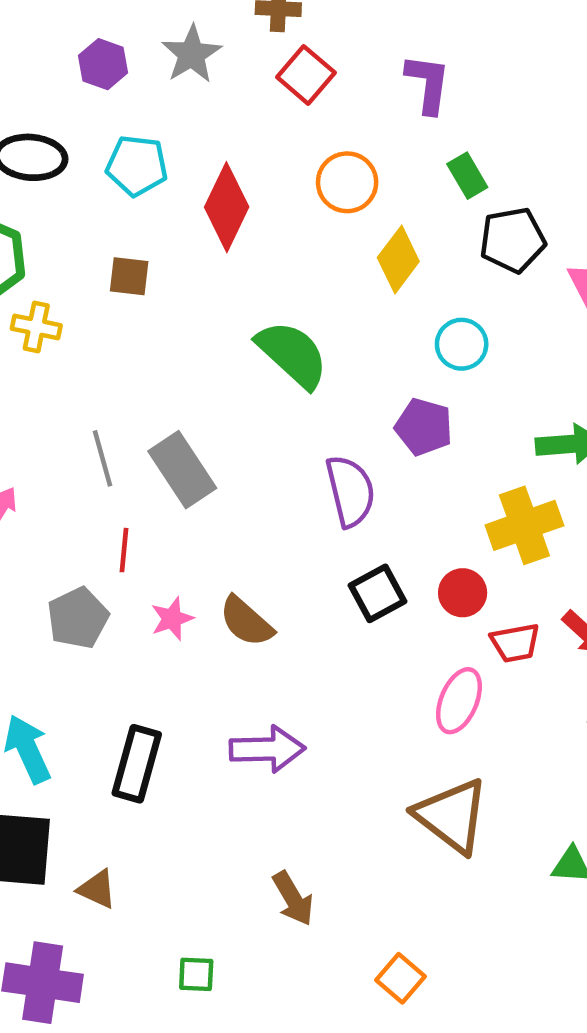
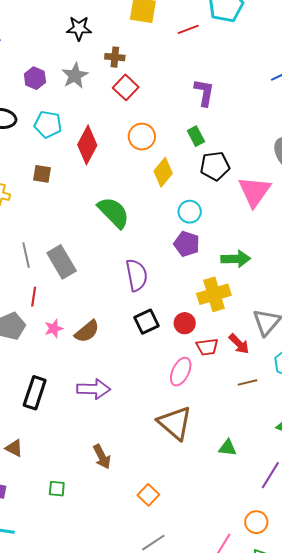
purple L-shape: (428, 84) -> (204, 93), moved
purple pentagon: (424, 427) -> (187, 244), moved
brown semicircle: (246, 622) -> (87, 331), turned -84

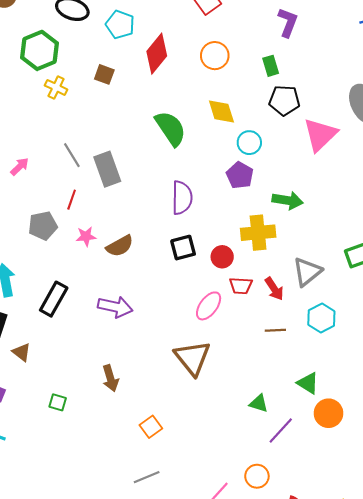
yellow diamond: (163, 172) -> (221, 112), moved, turned -68
gray line: (26, 255) -> (72, 155), turned -30
green triangle: (228, 448) -> (259, 403), moved

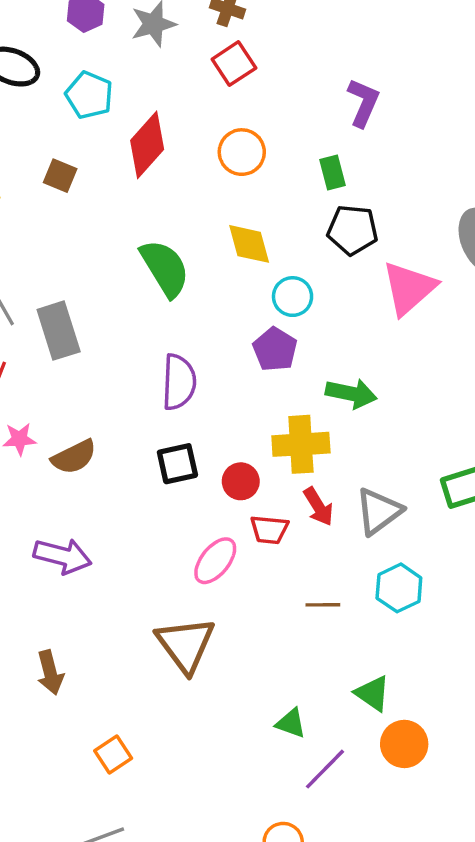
red arrow: (274, 289) -> (318, 507), moved

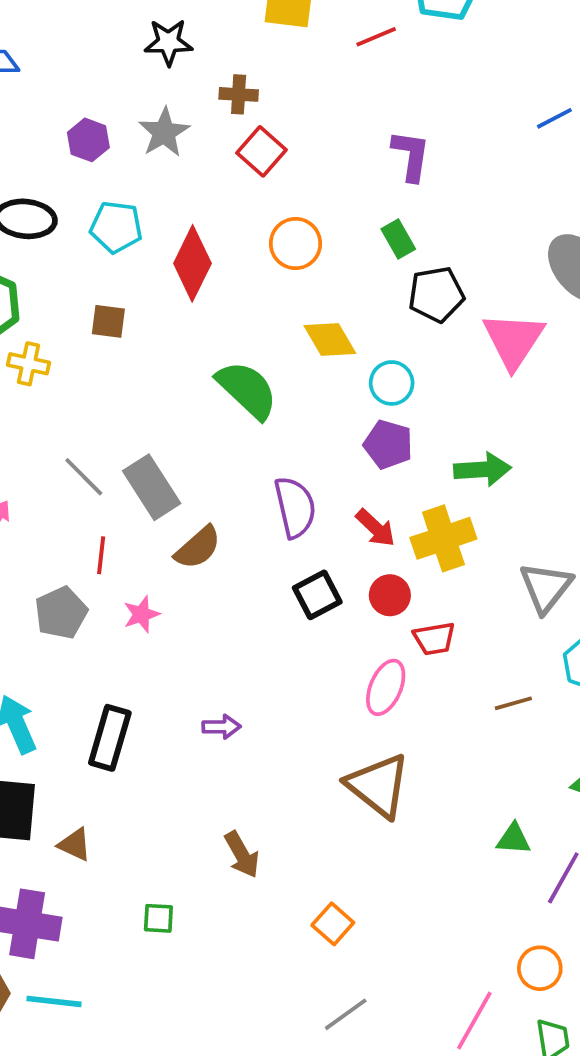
brown semicircle: (74, 457) -> (198, 548), moved
red arrow: (318, 507) -> (375, 528), moved
purple arrow: (63, 556) -> (221, 727), size x0.6

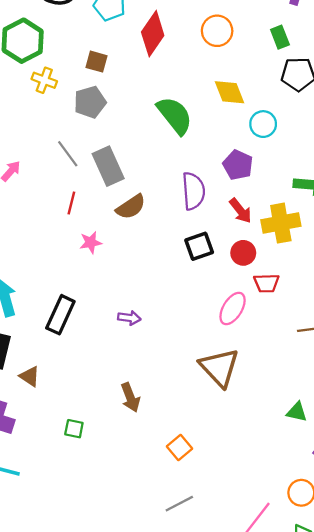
purple pentagon: (388, 444) -> (238, 165), moved
gray pentagon: (61, 613) -> (90, 102), moved

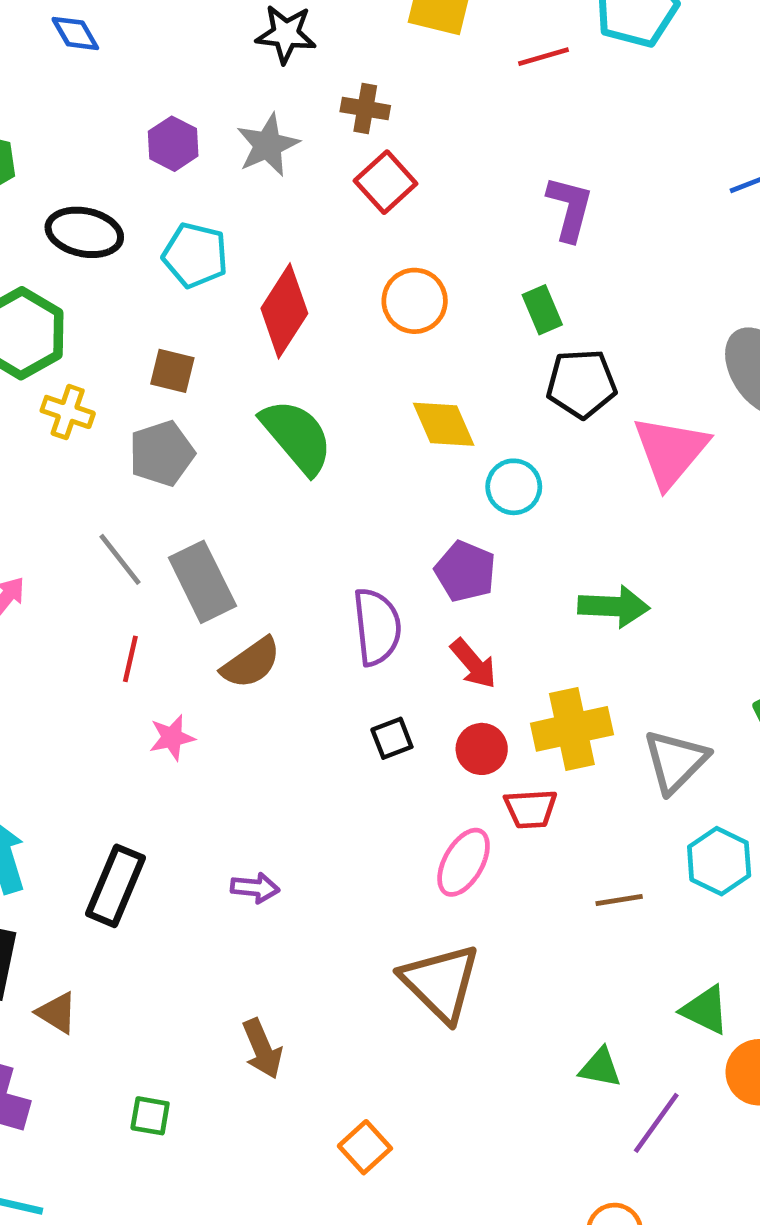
green semicircle: (175, 115) -> (297, 436), moved
yellow cross: (281, 223) -> (572, 729), moved
black square: (199, 246) -> (392, 738), size x0.7

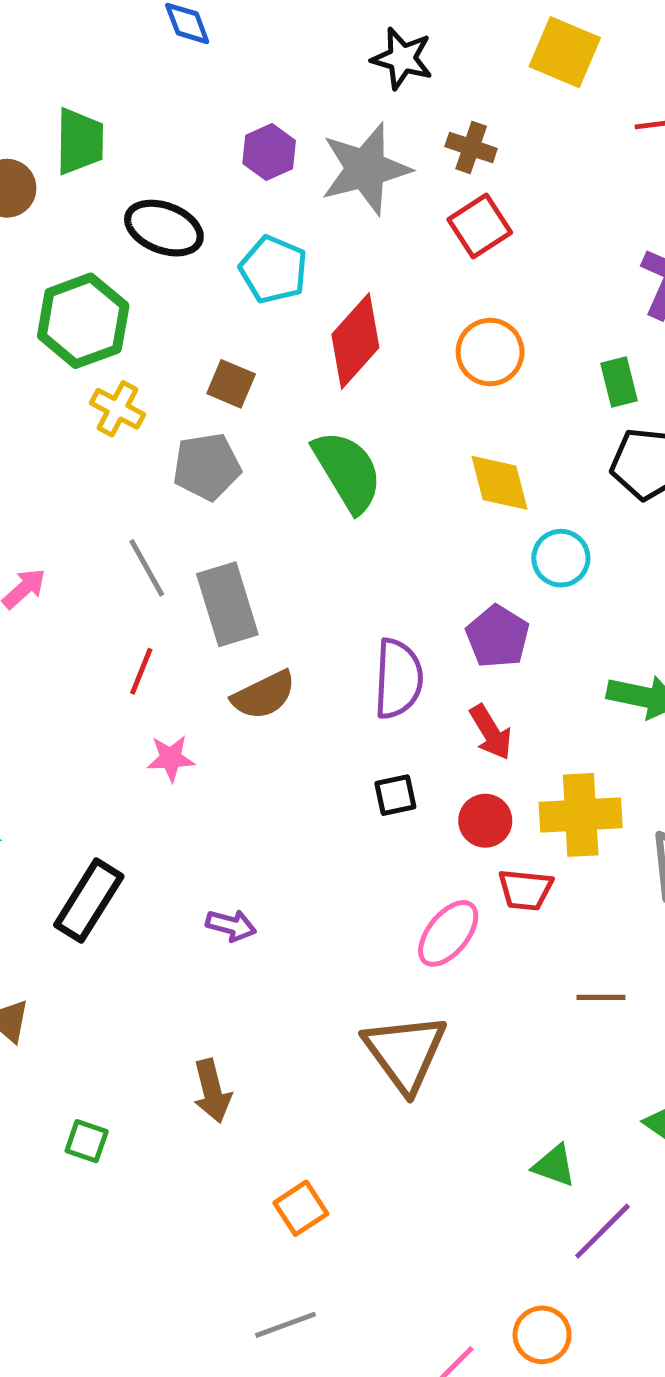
gray star: (268, 145) -> (366, 169), size x1.4

